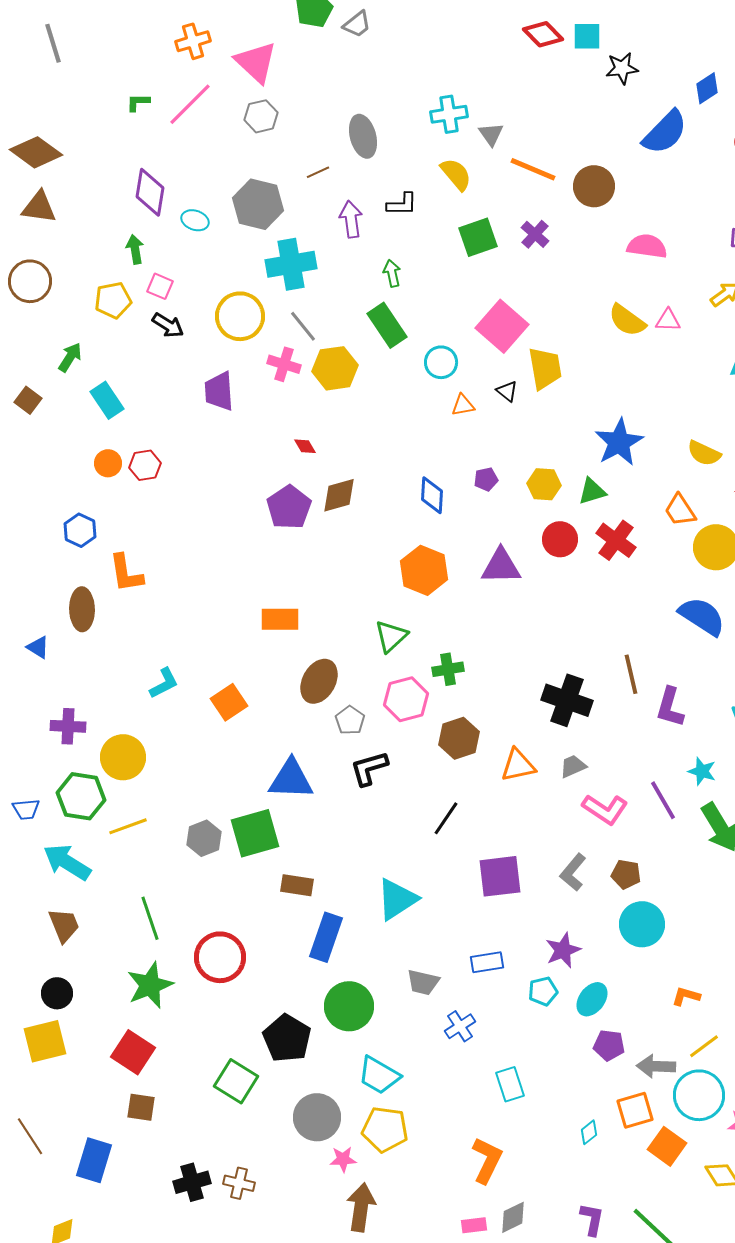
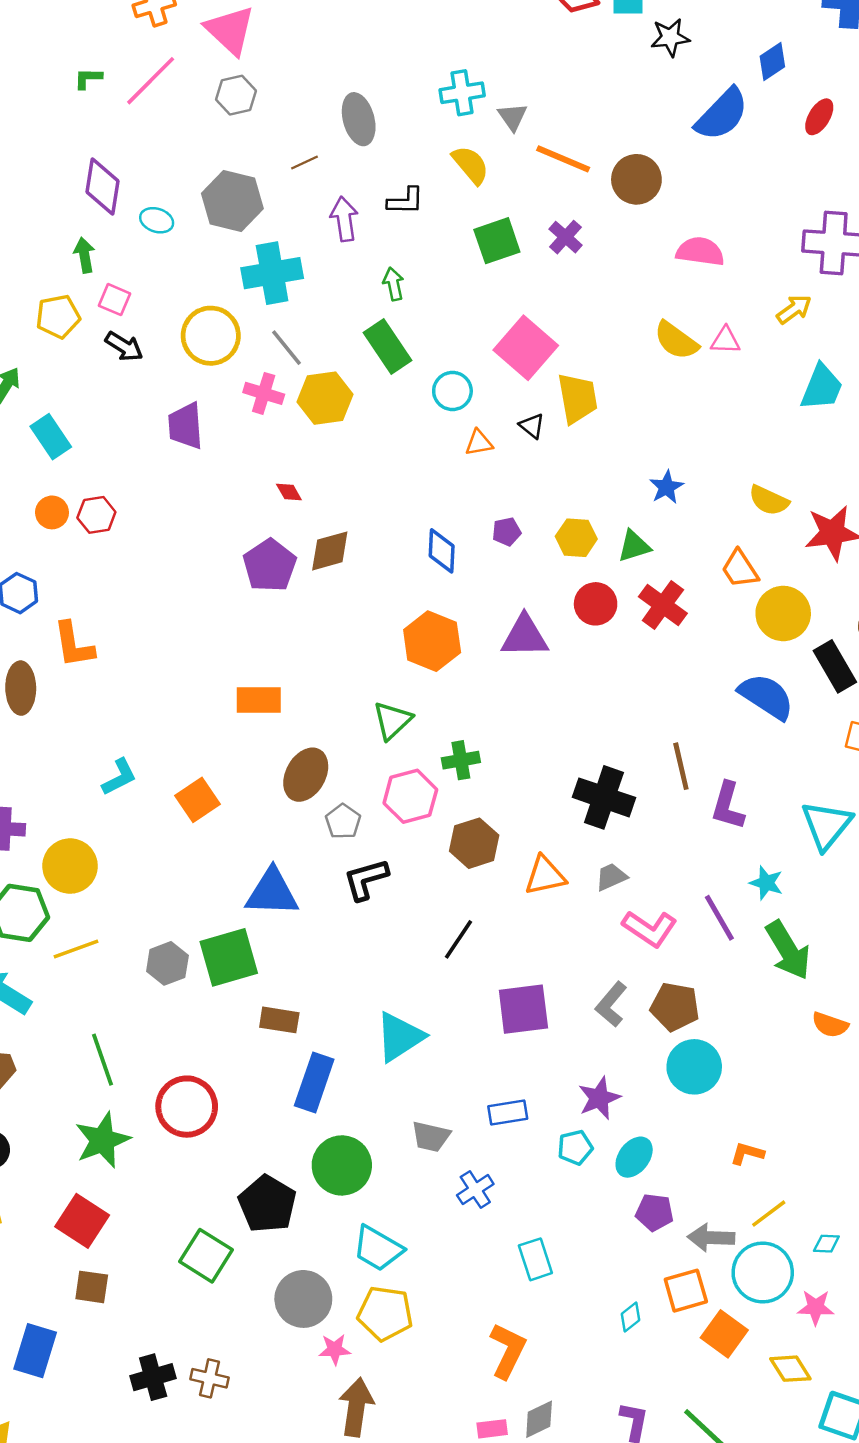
blue star: (619, 442) -> (667, 487), size x0.6
brown pentagon: (626, 874) -> (675, 1007), size x1.4

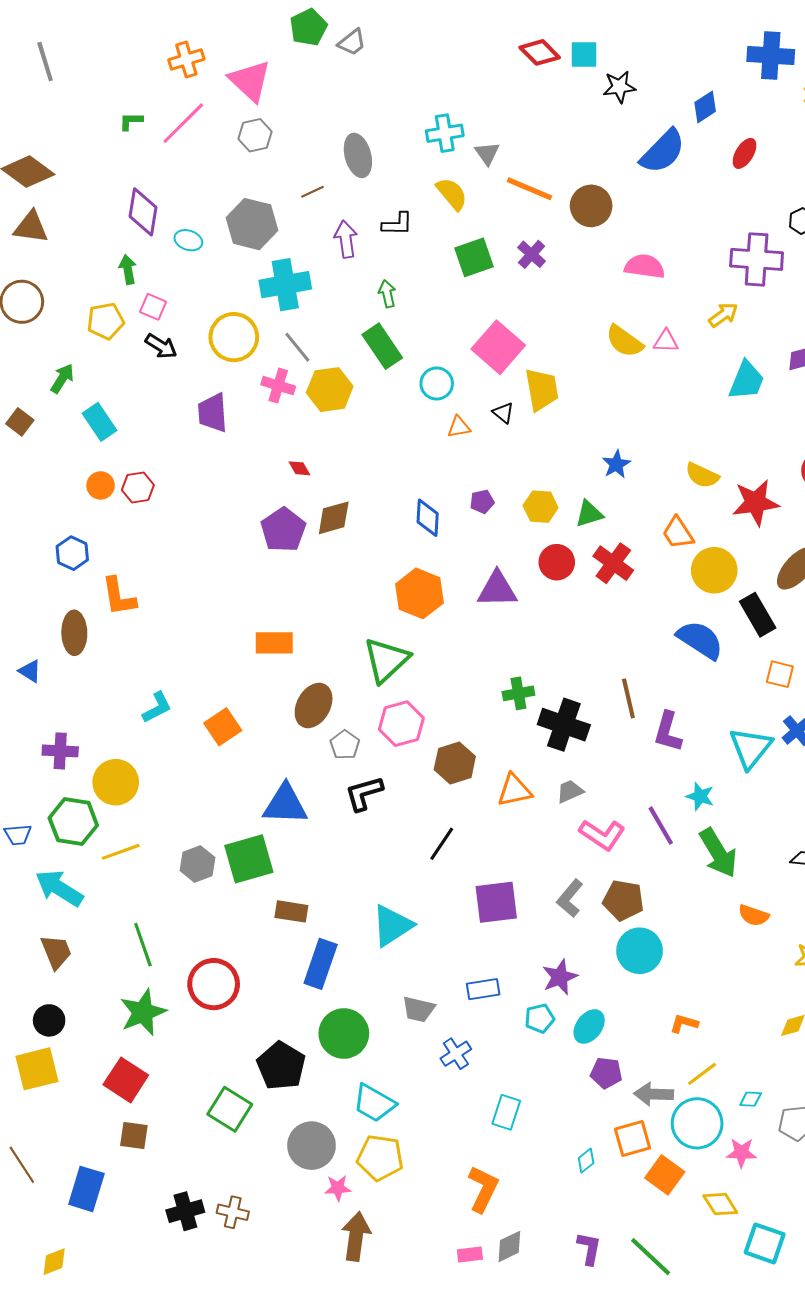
green triangle: (392, 721) -> (386, 660), size x1.4
green cross: (461, 760) -> (518, 693), moved
cyan rectangle: (535, 1259) -> (506, 1112), turned 36

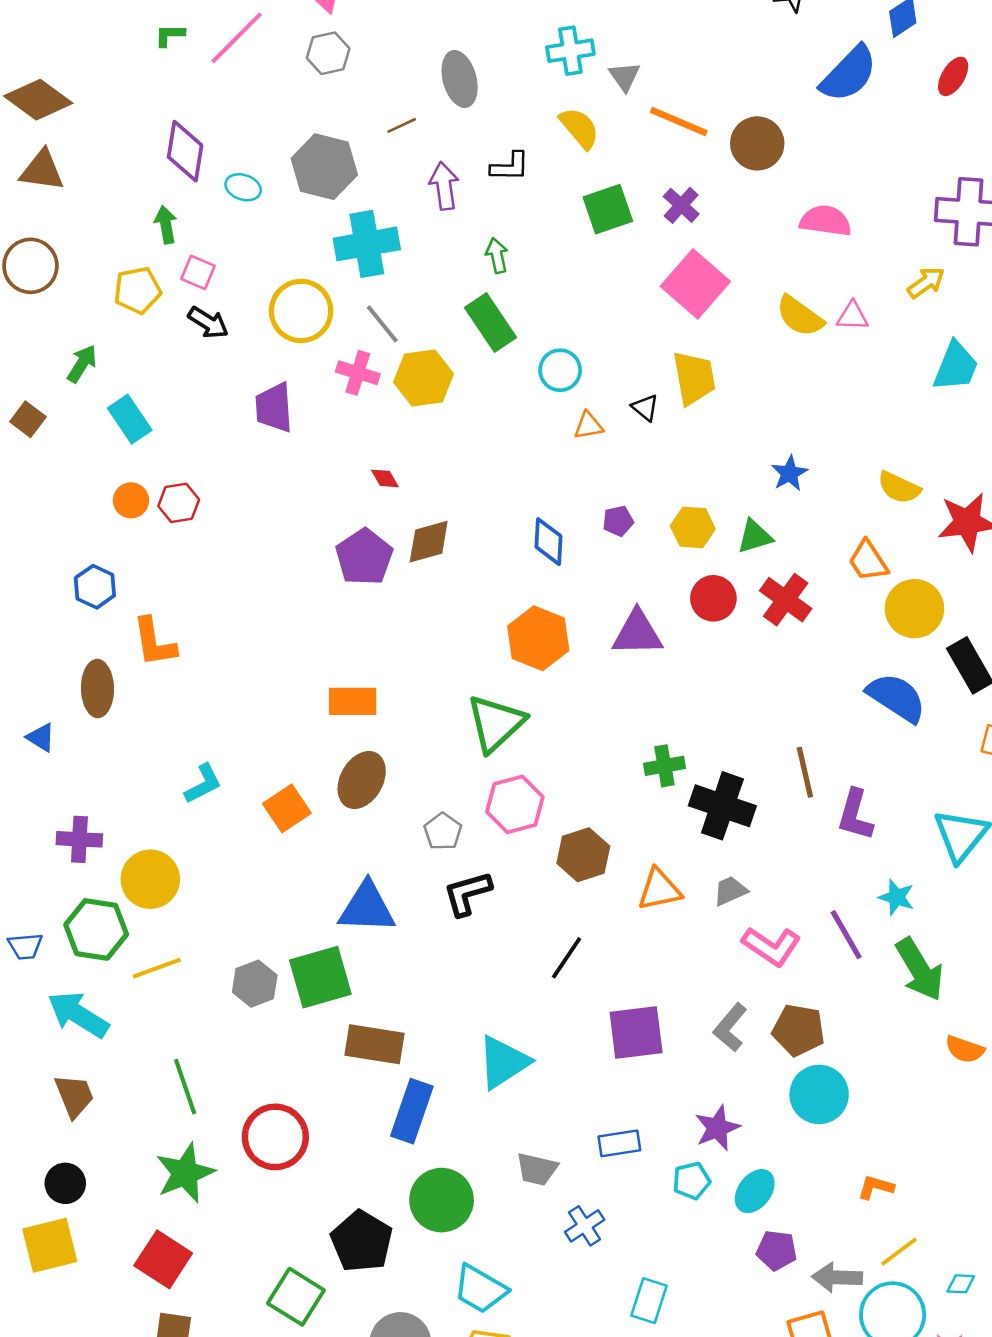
pink square: (498, 347) -> (695, 284), moved
brown ellipse: (314, 705) -> (362, 780), moved
brown rectangle: (291, 911) -> (375, 1044), size x1.4

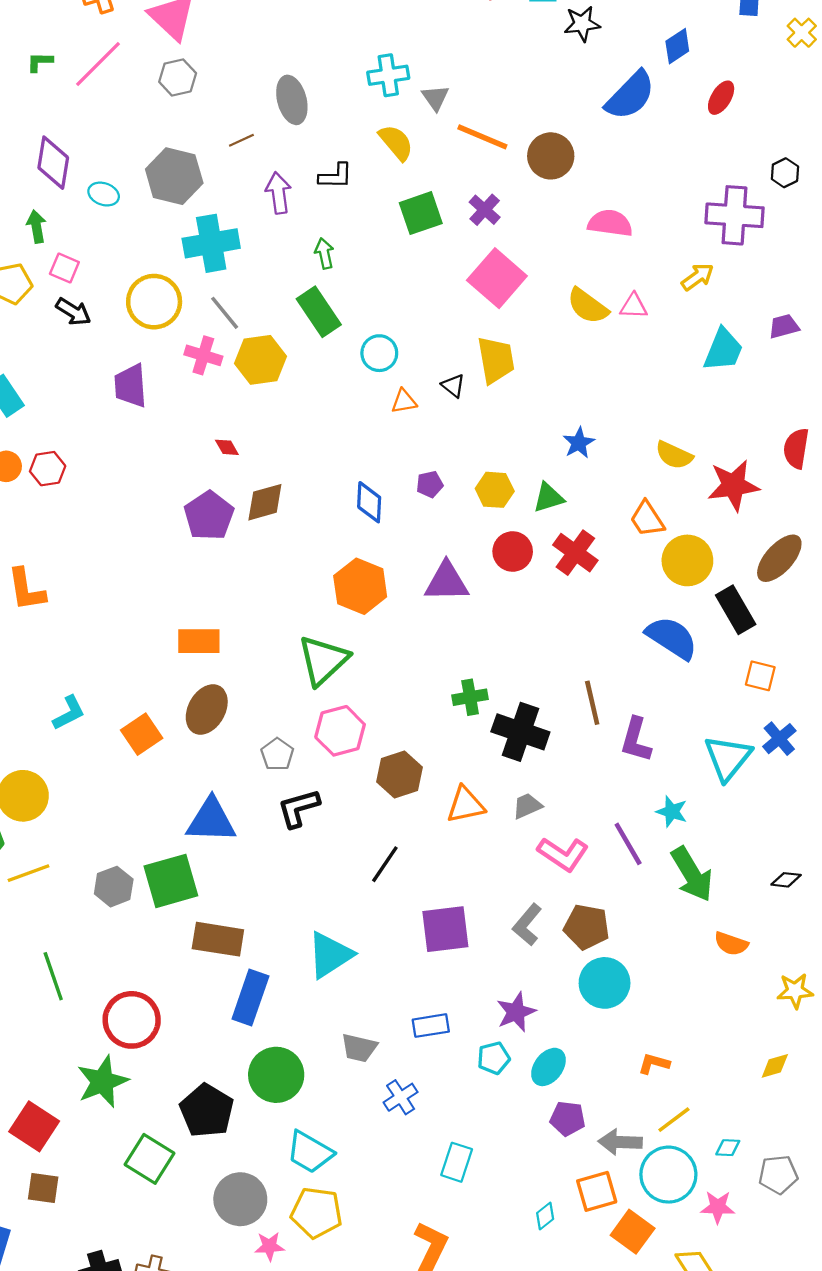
green star: (185, 1173) -> (102, 1082), moved

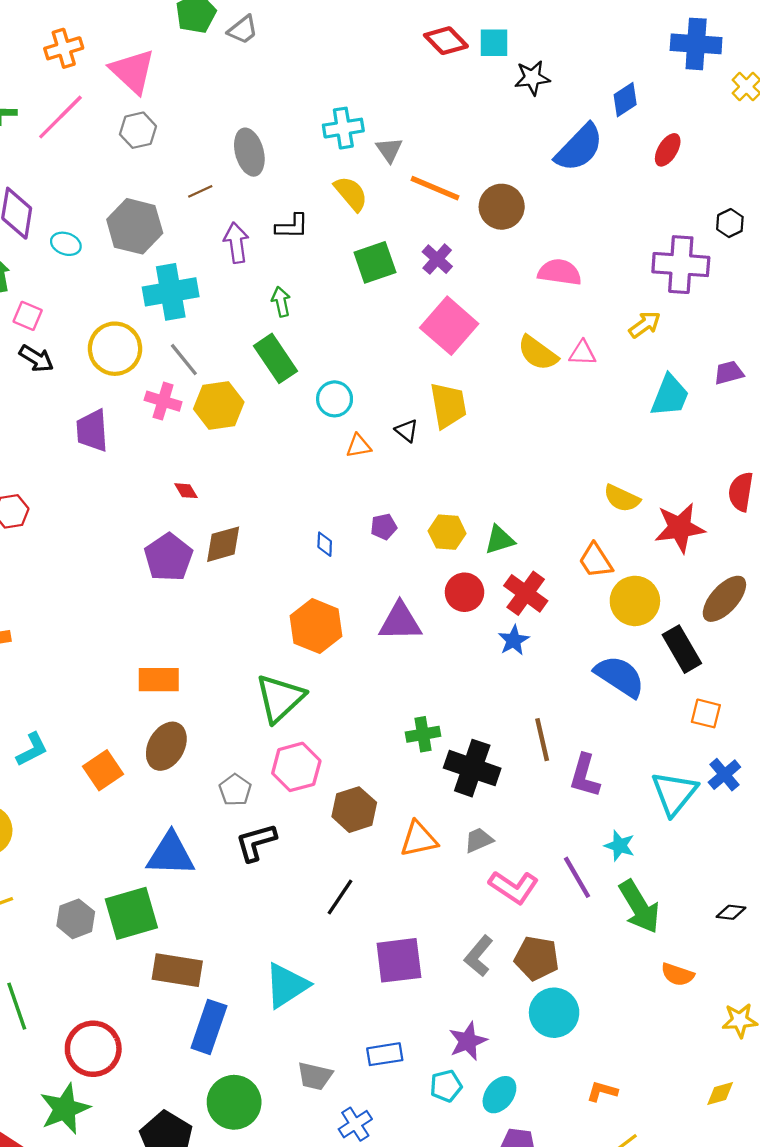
blue star: (579, 443) -> (514, 640), moved
blue diamond: (369, 502) -> (325, 544), size x0.6

